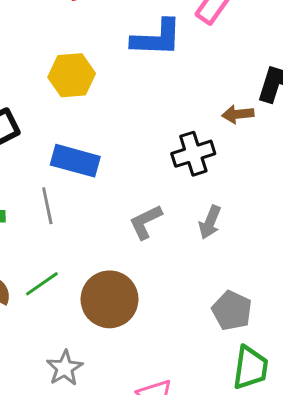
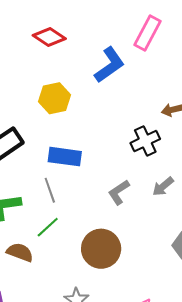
blue L-shape: (157, 38) -> (110, 65), turned -30
gray arrow: (210, 222) -> (163, 187), turned 35
green line: (42, 284) -> (48, 227), moved

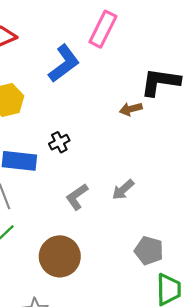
black cross: (145, 141) -> (59, 142), moved, size x0.7

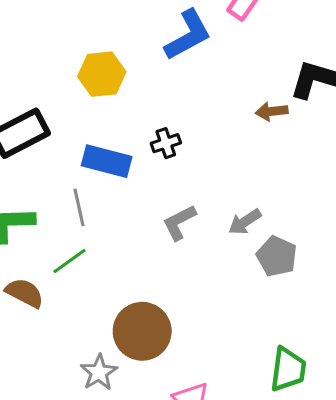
gray pentagon: (149, 251) -> (277, 256), moved
brown circle: (60, 256) -> (142, 331), moved

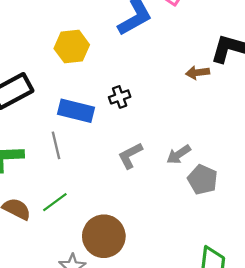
green line: (69, 261) -> (55, 202), moved

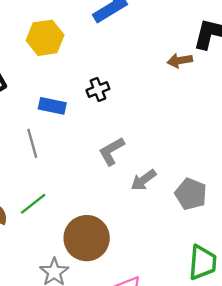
blue rectangle: (76, 111) -> (52, 106), size x0.7
gray arrow: (179, 154) -> (143, 180), moved
gray pentagon: (203, 180) -> (191, 194), moved

